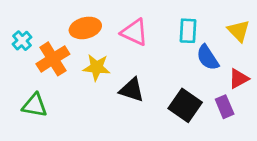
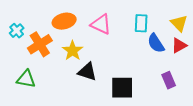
yellow star: (97, 67) -> (73, 51), turned 30
red triangle: (239, 79) -> (179, 45), moved
black triangle: (132, 90) -> (87, 72), moved
black square: (185, 105) -> (122, 88), moved, turned -35

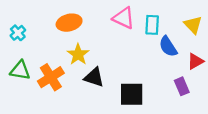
pink triangle: (101, 24) -> (124, 18), moved
orange cross: (40, 44) -> (51, 77), moved
red triangle: (179, 45) -> (195, 61), moved
green triangle: (26, 79) -> (20, 70), moved

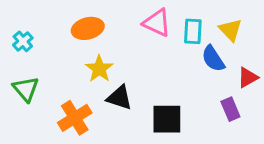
yellow triangle: (193, 25) -> (230, 30), moved
green triangle: (20, 70) -> (26, 89), turned 40
orange cross: (51, 77) -> (75, 118), moved

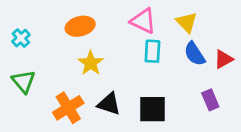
yellow triangle: (230, 30) -> (187, 22), moved
cyan rectangle: (193, 31) -> (152, 51), moved
red triangle: (248, 77) -> (223, 59), moved
black triangle: (119, 98) -> (109, 104), moved

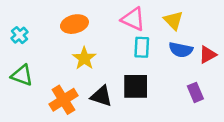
blue semicircle: (195, 54) -> (181, 50), turned -45
green triangle: (24, 81) -> (22, 75), turned -30
black square: (152, 109) -> (136, 86), moved

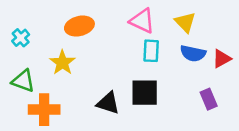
yellow star: (84, 58) -> (62, 63), moved
orange cross: (63, 100) -> (44, 110), moved, turned 32

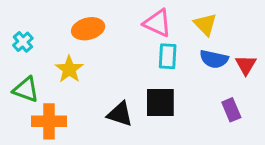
red triangle: (222, 59) -> (246, 65), turned -30

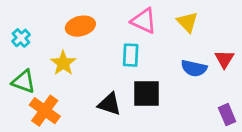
cyan rectangle: (168, 56) -> (131, 55), moved
blue semicircle: (214, 59) -> (194, 68), moved
purple rectangle: (231, 110) -> (227, 115), moved
orange cross: (49, 121) -> (45, 111), turned 36

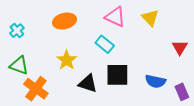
cyan rectangle: (131, 55) -> (105, 44), turned -54
yellow star: (63, 63) -> (67, 60), moved
blue semicircle: (194, 68) -> (155, 81), moved

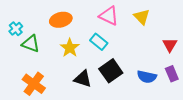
yellow star: (67, 60) -> (70, 48), moved
green triangle: (19, 65) -> (31, 44), moved
black square: (117, 75) -> (111, 71), turned -35
purple rectangle: (182, 92) -> (172, 74), moved

